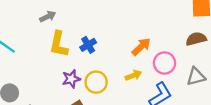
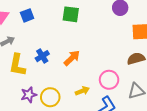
blue cross: (88, 45) -> (42, 56), moved
orange arrow: (141, 47) -> (72, 58), moved

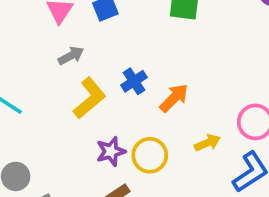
orange arrow: (72, 58) -> (174, 98), moved
yellow L-shape: (17, 65) -> (90, 98), turned -140

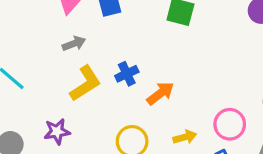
purple star: (111, 151) -> (57, 131), moved

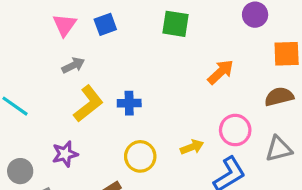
blue cross: (127, 74) -> (129, 103), moved, turned 30
orange arrow: (160, 93) -> (221, 72), moved

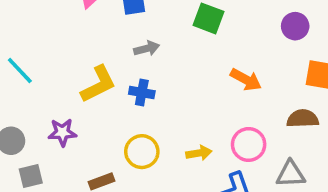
gray arrow: (73, 65) -> (147, 48), moved
orange arrow: (221, 72) -> (246, 80), turned 60

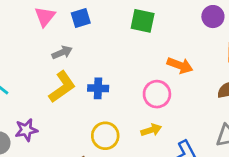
gray arrow: (147, 48) -> (62, 52), moved
purple star: (62, 132) -> (26, 130), moved
pink circle: (249, 144) -> (157, 94), moved

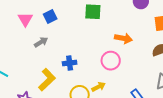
yellow L-shape: (62, 87) -> (47, 80), moved
yellow arrow: (151, 130) -> (99, 87), moved

